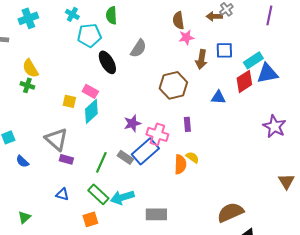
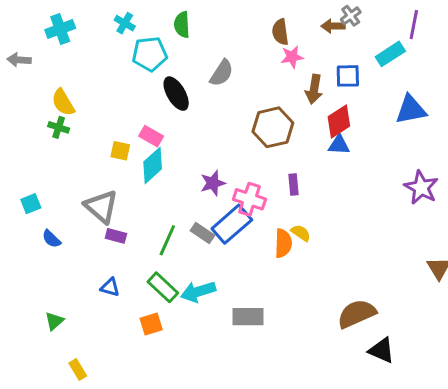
cyan rectangle: (253, 60) -> (390, 54), moved
red diamond: (244, 81) -> (339, 121), moved

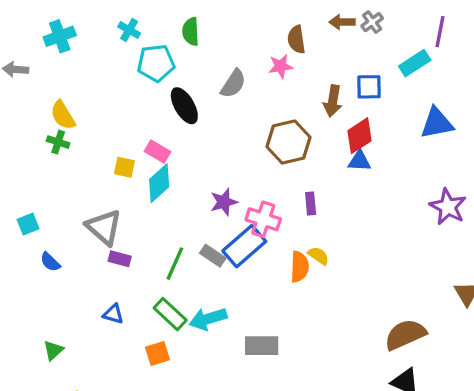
brown arrow: (333, 26) -> (342, 22), moved
pink star: (292, 57) -> (281, 66), moved
brown semicircle: (357, 314) -> (405, 335), moved

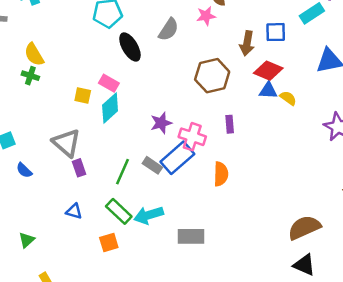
red diamond: (360, 136) -> (268, 71), turned 56
yellow semicircle: (318, 256) -> (288, 98), moved
purple rectangle: (120, 259) -> (79, 168), turned 56

